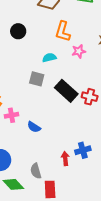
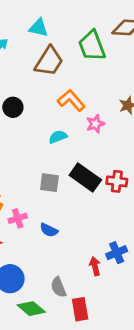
orange L-shape: (63, 31) -> (71, 100), turned 130
gray square: (37, 79) -> (49, 183), moved

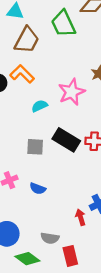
orange L-shape: (71, 100) -> (22, 74), moved
pink star: (95, 124) -> (72, 92), size x1.6
gray semicircle: (58, 287) -> (50, 238), turned -54

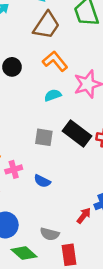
orange L-shape: (22, 74) -> (55, 61), moved
red arrow: (81, 217) -> (84, 216), turned 49

